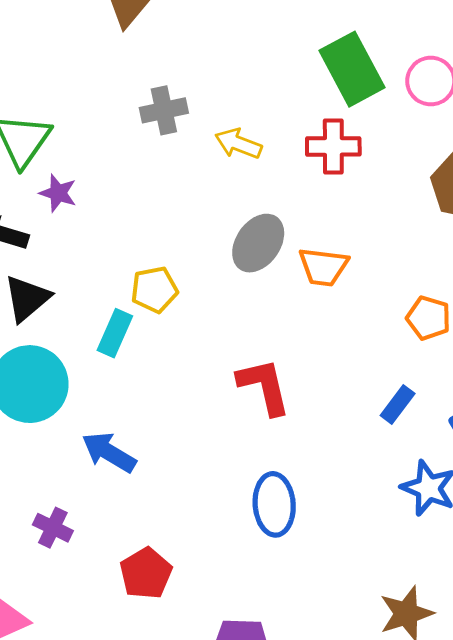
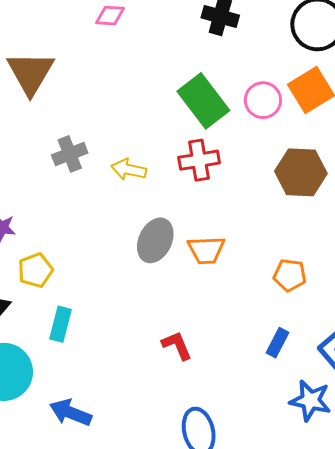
yellow pentagon: (154, 290) -> (35, 270), moved
red L-shape: (264, 386) -> (177, 345), size x0.7

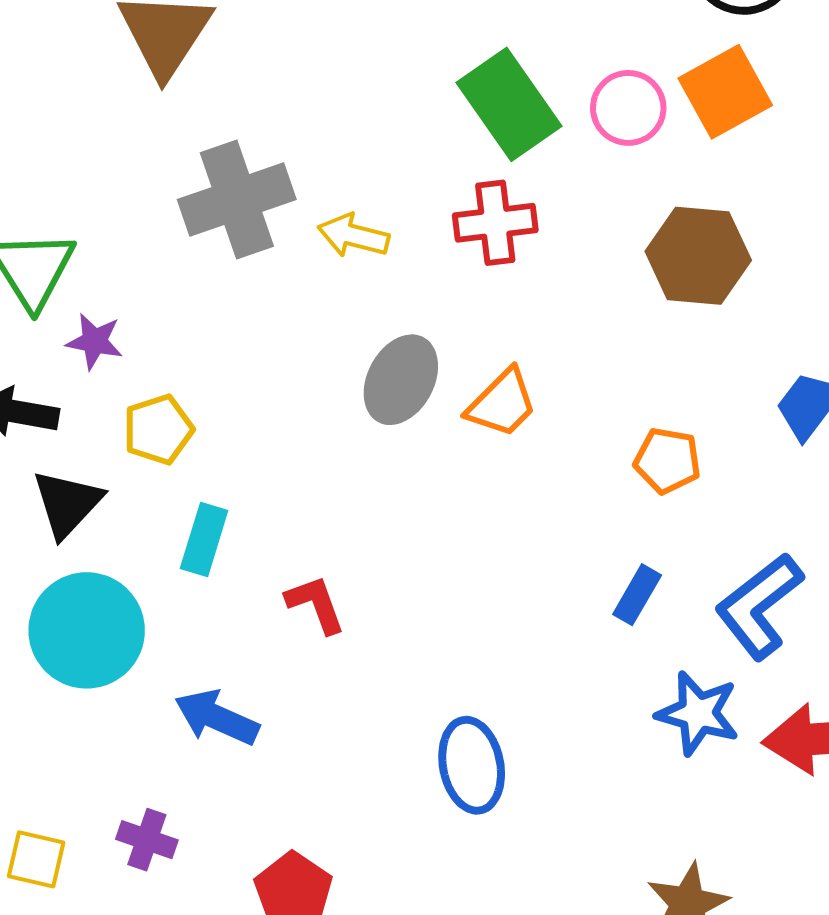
gray cross: (70, 154) -> (237, 199), size x1.6
orange trapezoid: (206, 250) -> (502, 403), turned -45
red L-shape: (177, 345) -> (316, 604), moved

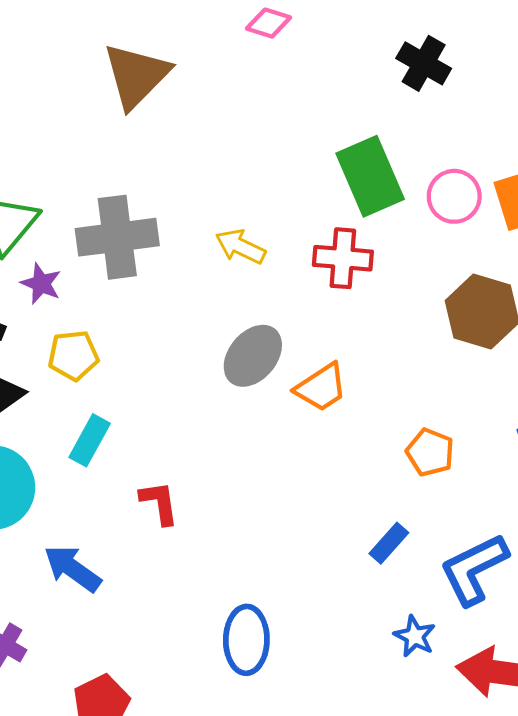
gray cross: (237, 199) -> (117, 237), moved
blue star: (698, 713) -> (415, 636), size x0.7

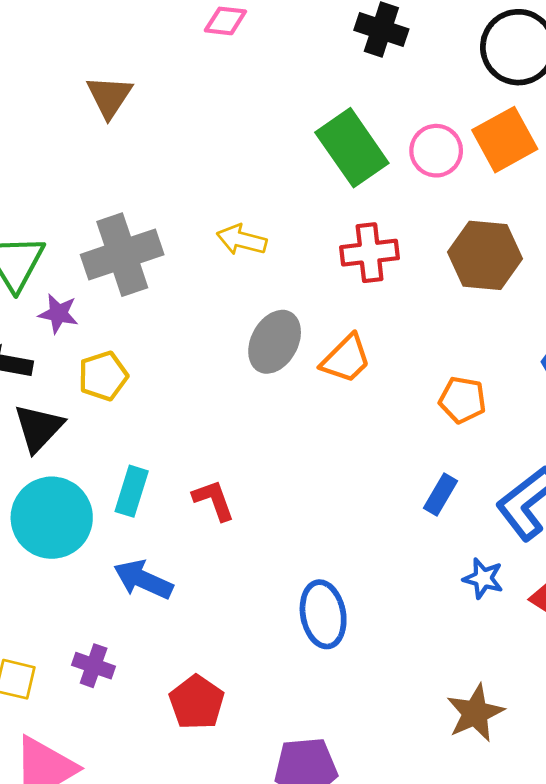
brown triangle: (136, 76) -> (109, 97), size x0.7
red cross: (343, 258) -> (370, 253), moved
cyan rectangle: (90, 440) -> (132, 491), moved

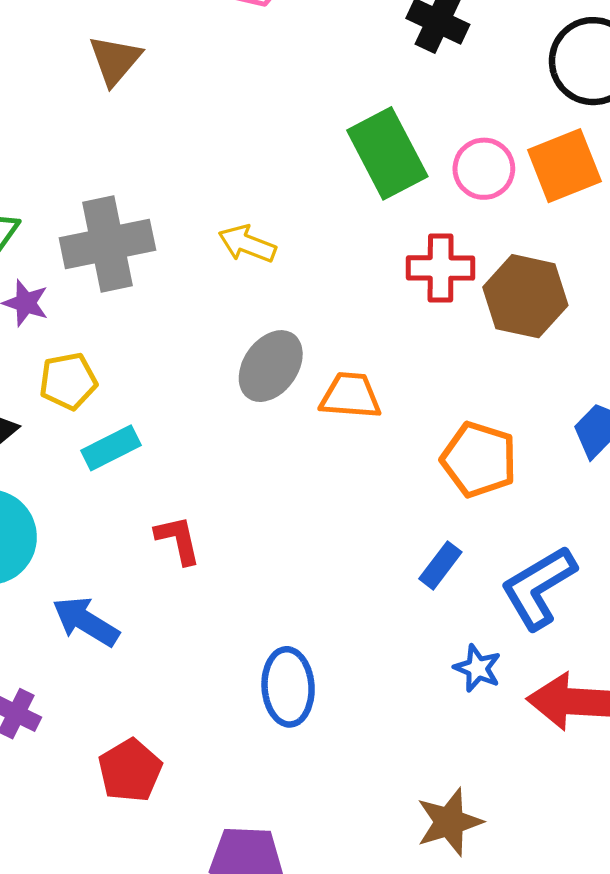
red cross: (370, 253) -> (441, 268), moved
orange trapezoid: (346, 359) -> (351, 396), turned -138
orange pentagon: (462, 400) -> (479, 460), size x1.4
cyan rectangle: (132, 491) -> (111, 448), moved, turned 39

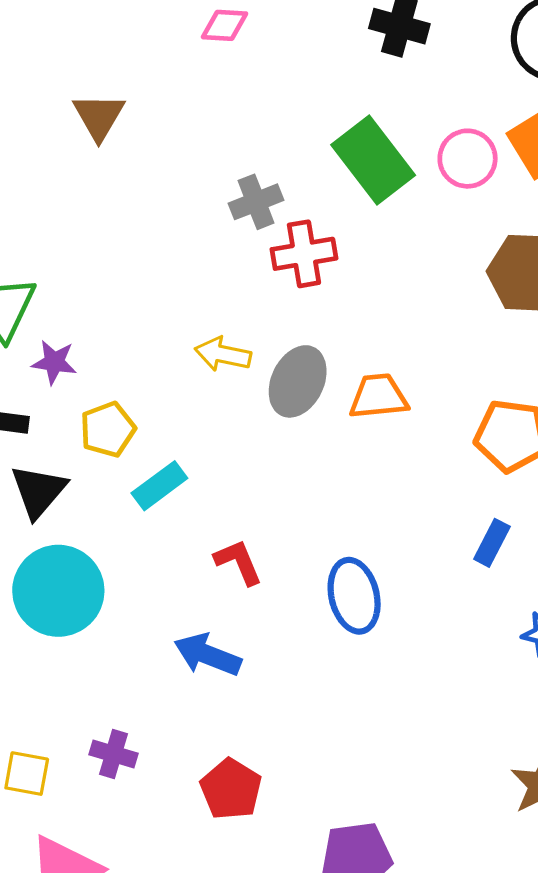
gray cross: (107, 244) -> (256, 202), moved, size x0.6
yellow arrow: (247, 244) -> (223, 354), moved
red cross: (441, 268) -> (304, 254), moved
blue arrow: (86, 621) -> (207, 655), moved
blue ellipse: (288, 687) -> (354, 596), moved

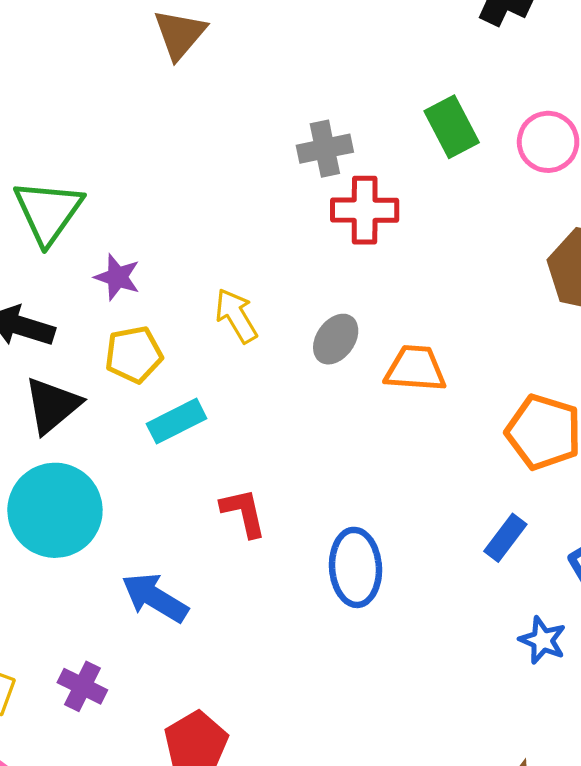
green rectangle: (373, 160) -> (452, 127), size x0.7
yellow arrow: (223, 354) -> (236, 316), moved, turned 38
purple star: (54, 362) -> (117, 277), moved
gray ellipse: (298, 381) -> (336, 339), size x0.7
blue arrow: (207, 655) -> (155, 598), moved

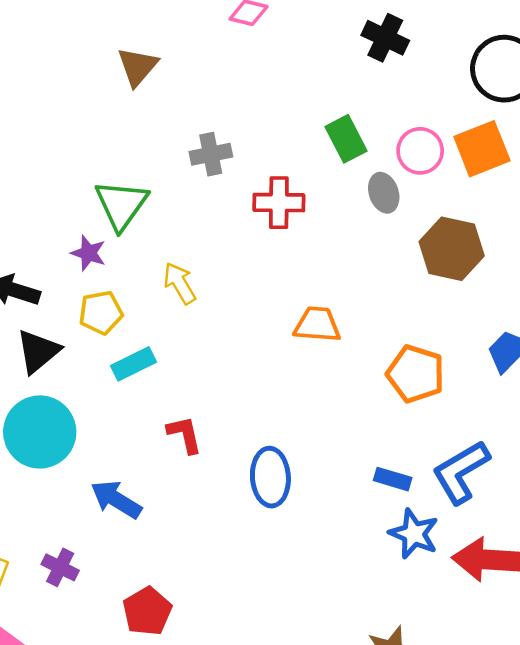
gray cross: (325, 149) -> (211, 154), moved
green triangle: (48, 212) -> (121, 205), moved
gray ellipse: (336, 339) -> (384, 193), moved, turned -54
blue rectangle: (505, 538) -> (393, 479), moved, turned 69
blue star: (543, 640) -> (414, 534), size x1.4

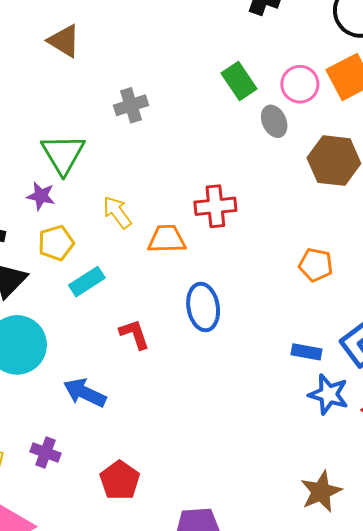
brown triangle: (138, 67) -> (64, 41), turned -33
red cross: (279, 203) -> (215, 206), moved
orange trapezoid: (317, 325) -> (167, 239), moved
orange pentagon: (416, 374) -> (316, 265), size x0.7
blue ellipse: (270, 477) -> (203, 307), moved

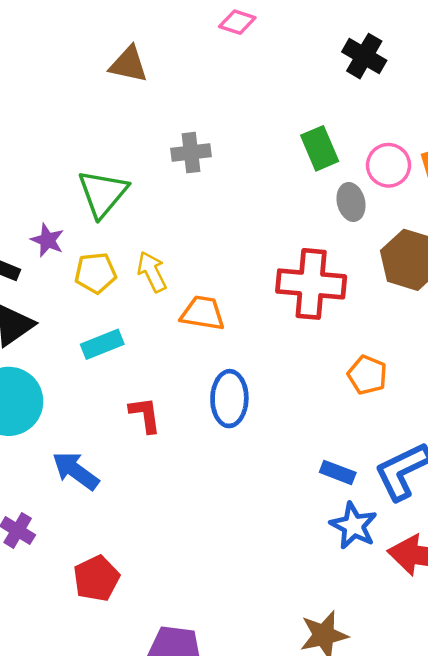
brown triangle: (64, 41) -> (129, 64), turned -30
purple star: (41, 196) -> (47, 240), moved
red cross: (215, 206) -> (311, 284), moved, size x1.4
yellow pentagon: (56, 243) -> (95, 273), moved

